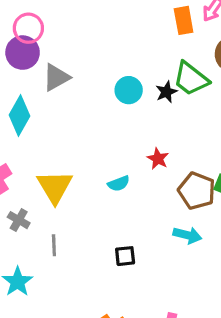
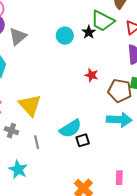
cyan semicircle: (119, 184) -> (70, 129), moved, size x1.6
cyan arrow: (187, 235) -> (119, 120), size x1.4

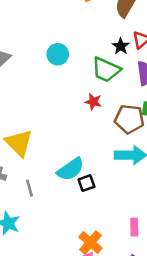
green trapezoid: (103, 21) -> (106, 70), moved
black star: (89, 32) -> (121, 46), moved

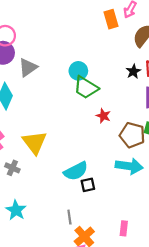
green trapezoid: (106, 70) -> (86, 88), moved
gray line: (29, 188) -> (69, 217), moved

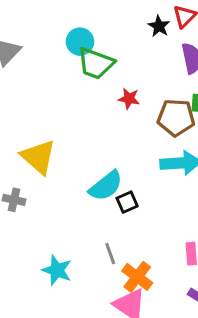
cyan star: (16, 210) -> (57, 270), moved

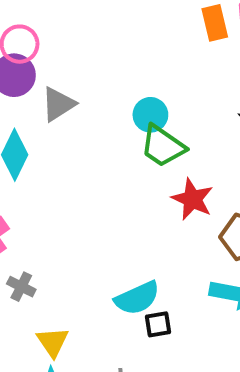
red star: (129, 99) -> (192, 199), size x1.5
yellow triangle: (38, 157) -> (53, 342), moved, size x0.7

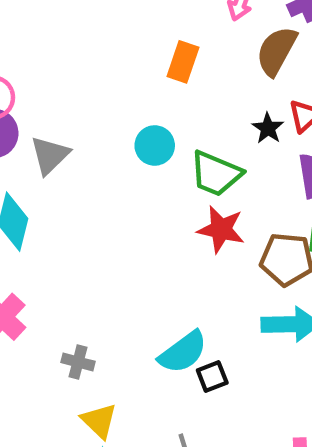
orange rectangle: (215, 23) -> (183, 62), moved, turned 44
green trapezoid: (163, 146) -> (216, 174), moved
gray cross: (21, 287) -> (78, 362), moved

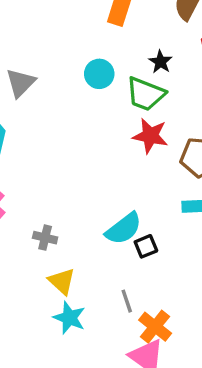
black star: (268, 128) -> (160, 62), moved

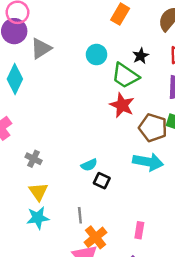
cyan semicircle: (124, 229) -> (89, 165), size x0.6
black square: (146, 246) -> (102, 181), turned 35
cyan star: (69, 318) -> (38, 218), turned 30

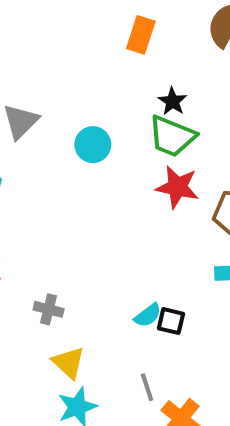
cyan circle: (97, 55) -> (93, 145), moved
black star: (141, 56) -> (172, 101), moved
cyan semicircle: (89, 165) -> (148, 315), moved

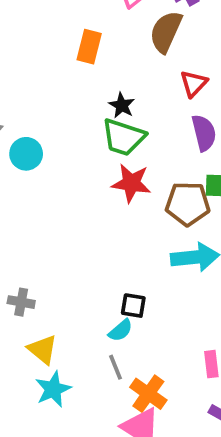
cyan circle: (93, 145) -> (26, 154), moved
cyan semicircle: (148, 315) -> (121, 330), moved

